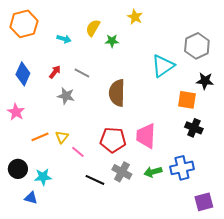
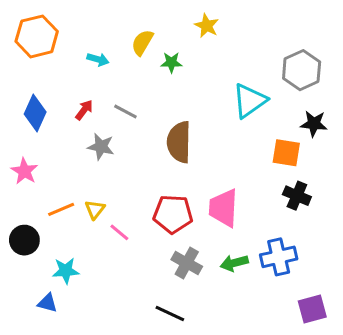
black circle: (18, 169) -> (24, 240), moved
black line: (95, 180) -> (170, 314), moved

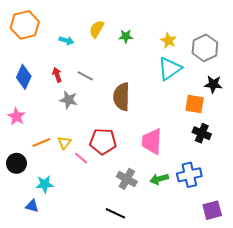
yellow star: (207, 26) -> (168, 40), moved
green star: (171, 62) -> (126, 36), moved
red arrow: (84, 110) -> (57, 75), turned -56
red pentagon: (173, 214) -> (103, 141), moved

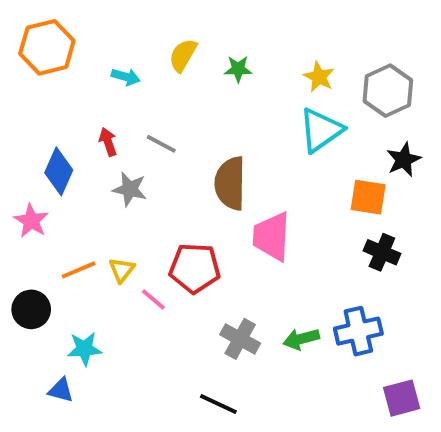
blue diamond: (24, 77) -> (59, 171), moved
black star: (213, 84) -> (404, 160), turned -30
pink trapezoid: (152, 141) -> (272, 236), moved

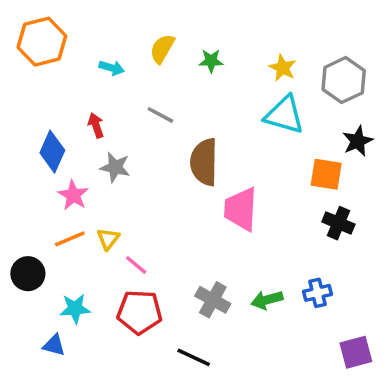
cyan triangle: (321, 130) -> (284, 115), turned 51
gray line: (161, 144) -> (160, 115), moved
pink star: (31, 221) -> (73, 195), moved
red pentagon: (195, 268) -> (140, 312), moved
blue cross: (358, 331) -> (317, 293), size x0.7

